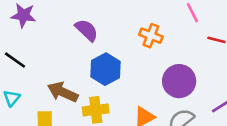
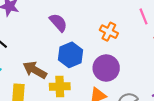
purple circle: (179, 81) -> (106, 68), moved

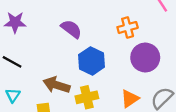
orange cross: (109, 32) -> (128, 27), turned -30
purple circle: (106, 68) -> (145, 58), moved

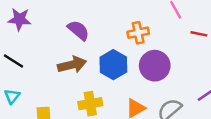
blue hexagon: (91, 61) -> (113, 65), moved
brown arrow: (57, 85) -> (72, 65), moved, turned 145

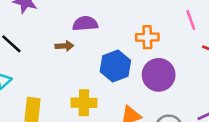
purple semicircle: (78, 30) -> (85, 24), turned -55
brown arrow: (72, 65) -> (64, 46), moved, size x0.6

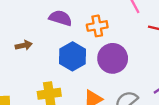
purple semicircle: (85, 24) -> (60, 18), moved, turned 30

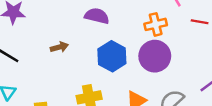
orange cross: (97, 26) -> (156, 24), moved

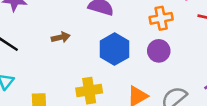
purple circle: (155, 56) -> (159, 51), size x0.7

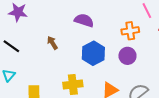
brown arrow: (61, 37) -> (52, 43), turned -112

